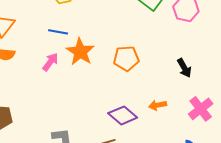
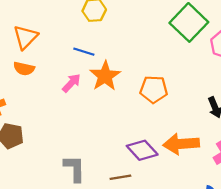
orange arrow: (158, 105) -> (181, 144), size x1.8

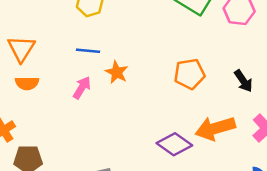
orange star: (105, 76) -> (117, 72), size x0.7
orange pentagon: (154, 89) -> (189, 74), moved

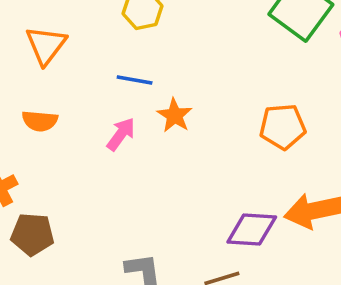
orange triangle: (21, 49) -> (46, 45), moved
purple diamond: (174, 144) -> (252, 229), turned -36

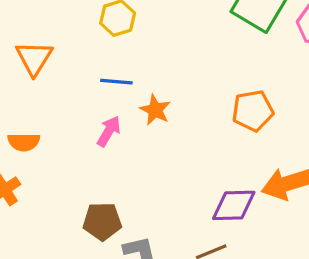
orange semicircle: (40, 121) -> (24, 142), moved
brown pentagon: (32, 234) -> (102, 221), moved

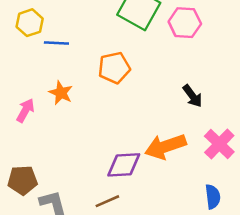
blue line: (116, 82) -> (56, 43), moved
orange pentagon: (253, 111) -> (114, 68), moved

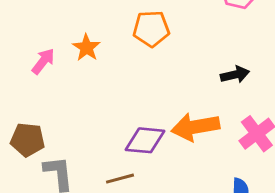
black arrow: (192, 96) -> (235, 75), turned -75

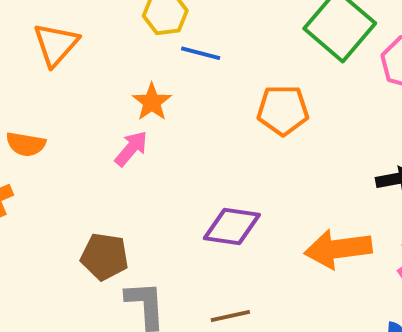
orange star: (86, 48) -> (152, 102), moved
purple diamond: (145, 140) -> (232, 226), moved

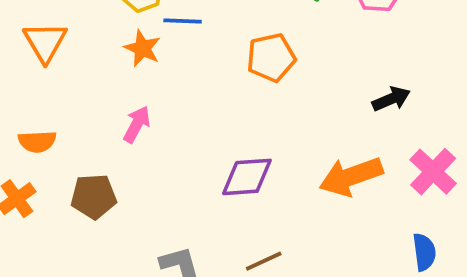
orange star: (152, 102) -> (142, 48), moved
brown pentagon: (105, 257) -> (94, 197), moved

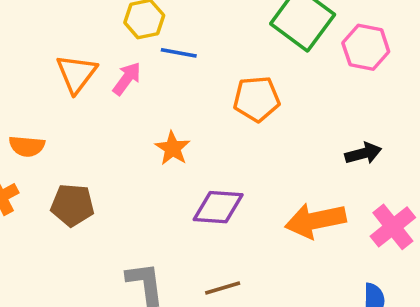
orange triangle: (45, 42) -> (76, 74), moved
orange star: (142, 48) -> (173, 148), moved
pink arrow: (137, 124) -> (127, 79), moved

